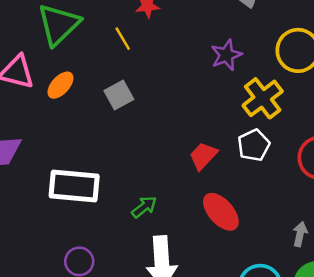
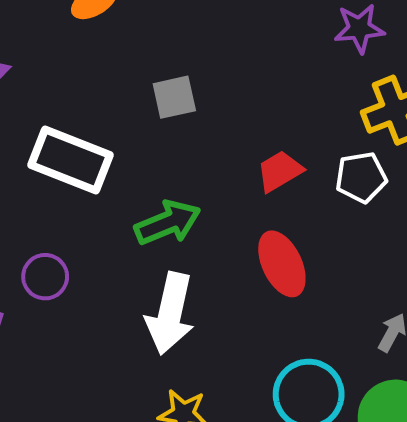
gray square: (119, 95) -> (174, 97), moved
green arrow: (144, 207) -> (168, 223), size x1.5

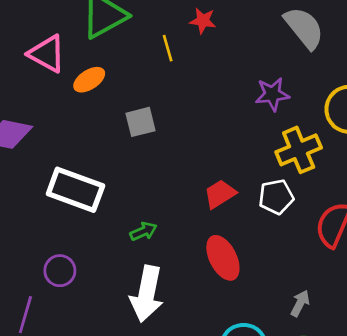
gray square: (174, 97) -> (141, 122), moved
green arrow: (168, 223) -> (143, 231), size x0.6

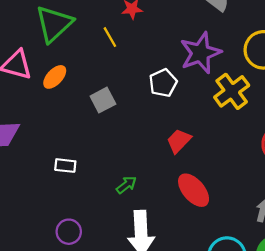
purple star: (272, 94) -> (200, 53), size x1.5
white rectangle: (75, 190) -> (65, 166), size x0.5
white pentagon: (276, 197) -> (163, 83), moved

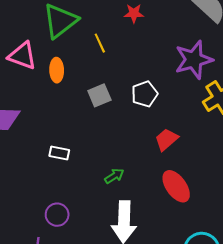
yellow line: (110, 37) -> (100, 43), moved
orange ellipse: (55, 77) -> (57, 70), turned -50
white pentagon: (163, 83) -> (145, 94), moved

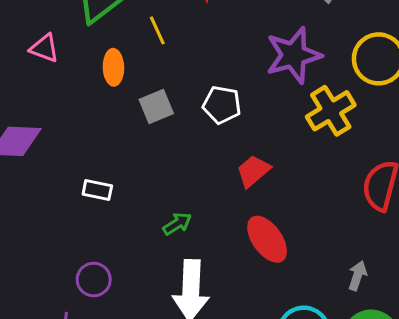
pink triangle: (22, 56) -> (44, 48), size x0.7
orange ellipse: (57, 70) -> (113, 67), moved
white pentagon: (145, 94) -> (222, 105), turned 30

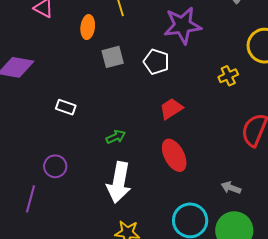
purple star: (294, 55) -> (182, 25), moved
yellow cross: (331, 111) -> (228, 76), size x0.6
gray arrow: (357, 276) -> (231, 188), turned -96

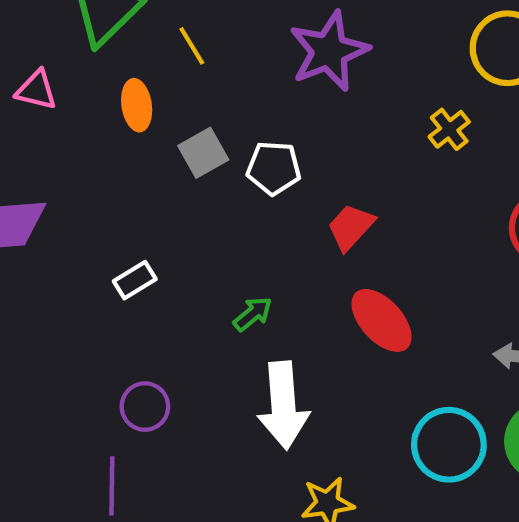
white pentagon: (156, 62) -> (274, 168), moved
white rectangle: (66, 107) -> (135, 280), turned -36

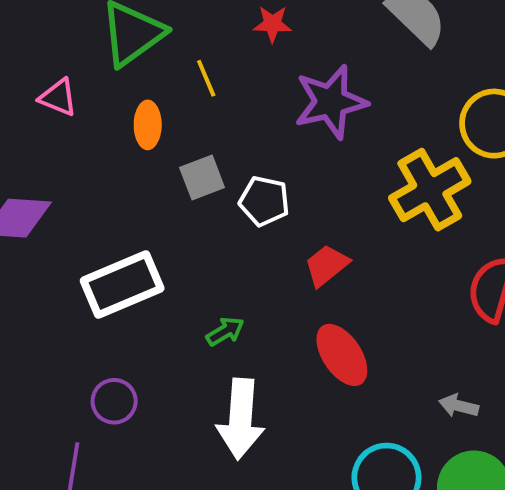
yellow cross: (449, 129) -> (430, 190), size x2.0
white rectangle: (135, 280) -> (122, 284), size x2.0

